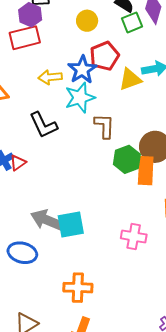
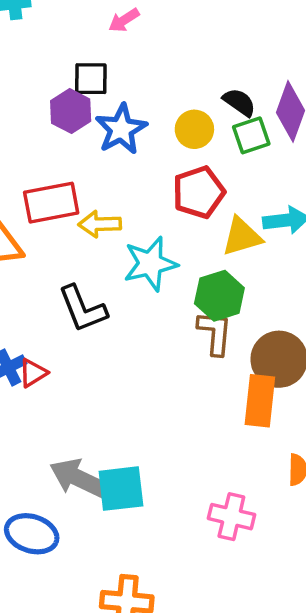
yellow circle: (87, 21) -> (194, 129), moved
red rectangle: (25, 38) -> (51, 203), moved
blue star: (82, 70) -> (121, 129), moved
brown L-shape: (104, 126) -> (215, 333), moved
green hexagon: (127, 159) -> (219, 296), moved

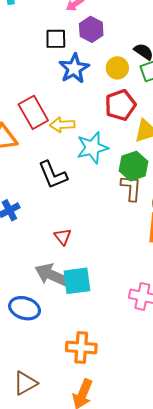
purple hexagon: (71, 111) -> (91, 29), moved
red rectangle: (51, 203) -> (33, 112), turned 72
red triangle: (33, 373) -> (63, 237), moved, turned -36

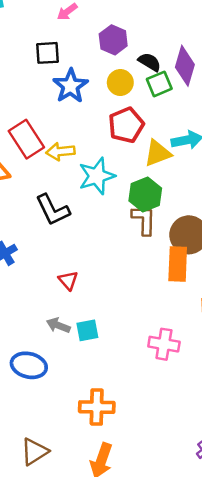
purple hexagon: (91, 29) -> (113, 40), moved
gray arrow: (52, 275) -> (58, 325), size x0.6
cyan square: (77, 281) -> (87, 330), size x0.7

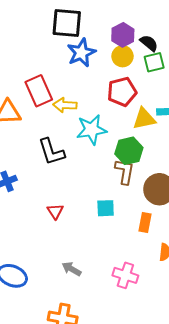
purple hexagon: (113, 40) -> (123, 35), moved
black square: (47, 53) -> (67, 23), size x1.5
orange rectangle: (178, 264) -> (145, 223), moved, size x0.7
gray arrow: (58, 325) -> (72, 269), moved
cyan square: (87, 330) -> (106, 208), moved

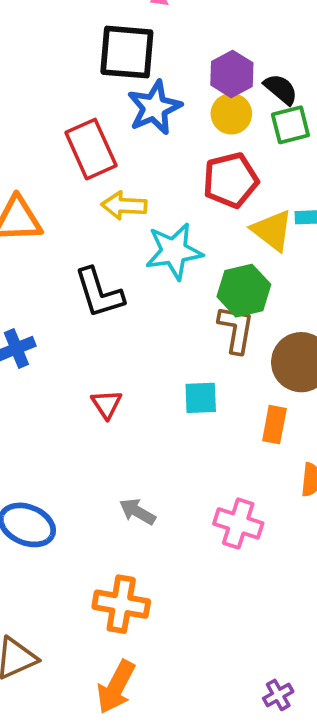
red rectangle: (39, 91) -> (91, 149), moved
yellow triangle: (144, 119) -> (272, 230), turned 50

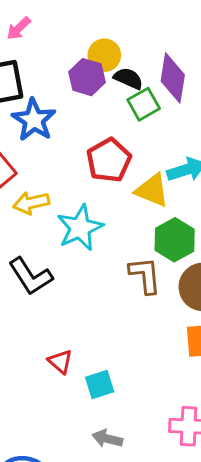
yellow circle: (231, 114) -> (104, 55), moved
green hexagon: (244, 291) -> (175, 240), moved
cyan square: (201, 398) -> (100, 384), moved

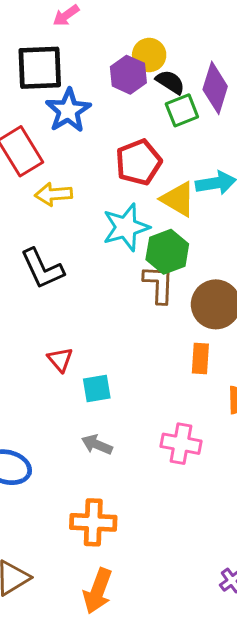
cyan star: (80, 228) -> (126, 227), moved
green hexagon: (175, 240) -> (167, 252), moved

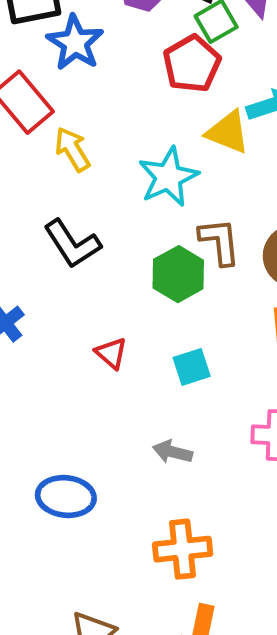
red pentagon: (139, 162) -> (192, 64), moved
yellow arrow: (54, 194) -> (72, 149), turned 72
green hexagon: (167, 252) -> (178, 274), moved
cyan square: (97, 389) -> (192, 367), moved

